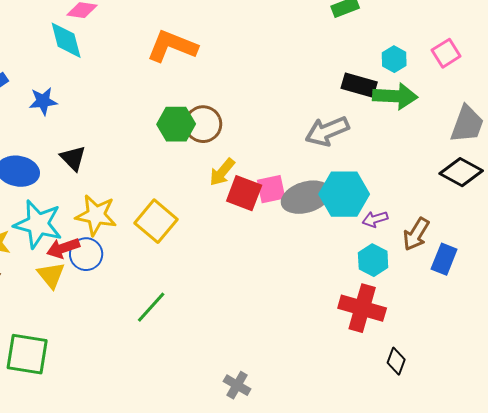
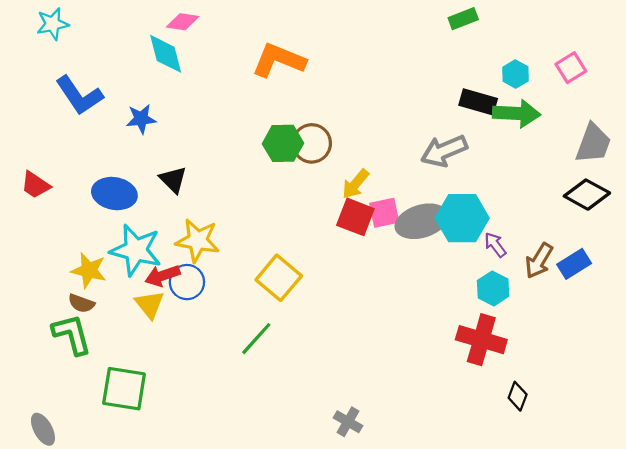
yellow arrow: (222, 172) -> (355, 184), moved
purple arrow: (375, 219) -> (495, 245), turned 70
yellow square: (156, 221) -> (279, 278), moved
blue rectangle: (444, 259) -> (574, 264), moved, turned 36

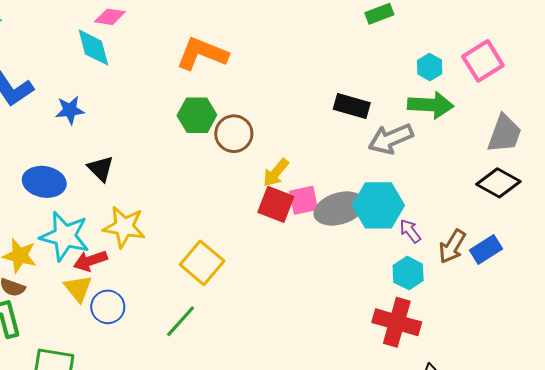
pink square: (571, 68) -> (483, 61), size x1.4
black rectangle: (478, 102) -> (352, 106), moved
green hexagon: (283, 143) -> (197, 115), moved
gray arrow: (444, 151) -> (391, 139), moved
blue circle: (187, 282) -> (108, 307), moved

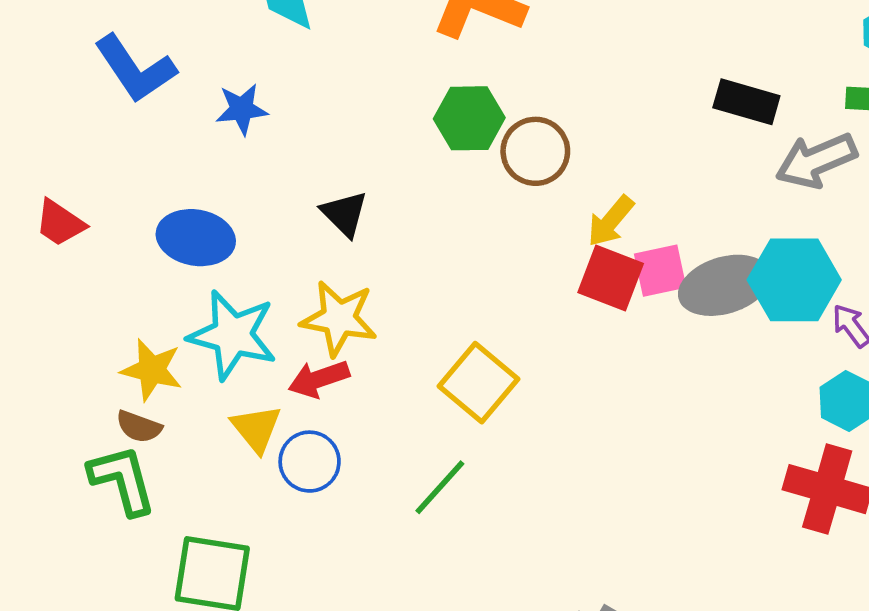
black triangle: (101, 169) -> (344, 214), moved
red arrow: (90, 261) -> (319, 379), moved

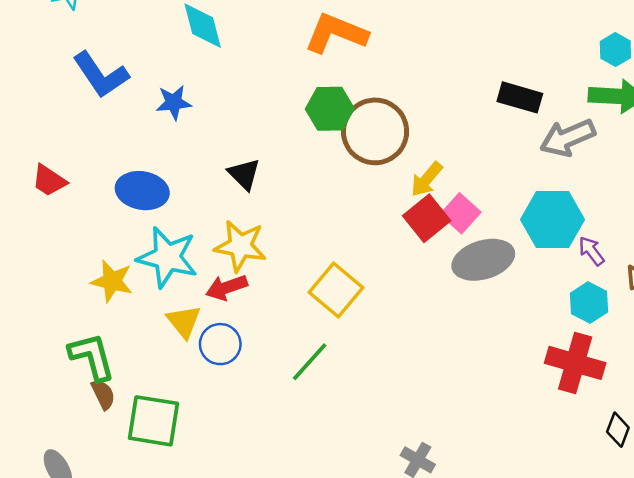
brown circle: (535, 151) -> (375, 131), size x1.4
pink square: (660, 271) -> (461, 213), turned -36
red square: (611, 278) -> (427, 218), turned 30
gray ellipse: (724, 285) -> (483, 260), moved
brown semicircle: (139, 427) -> (103, 394), moved, turned -136

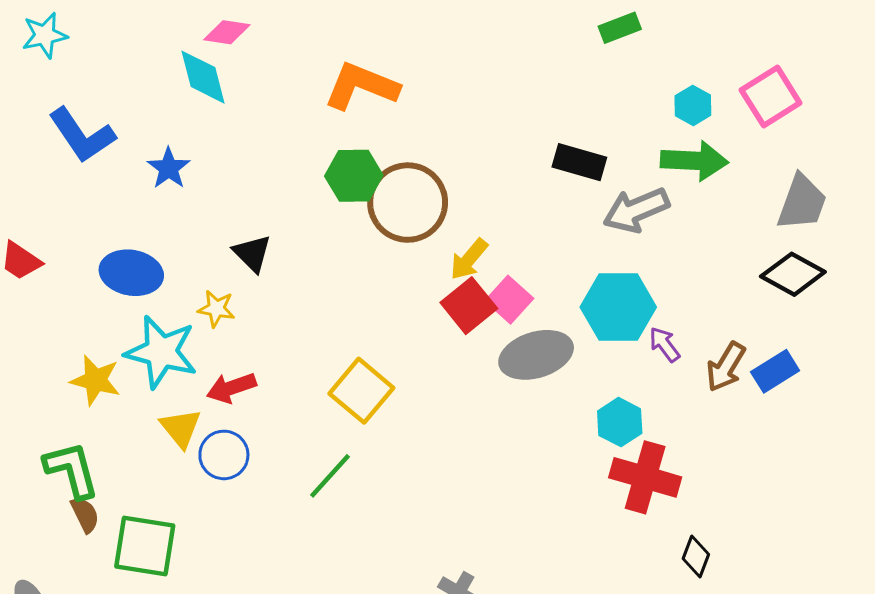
blue star: (174, 102) -> (169, 168), turned -30
yellow star: (240, 246) -> (216, 309), moved, size x0.6
cyan hexagon: (589, 303) -> (620, 422), moved

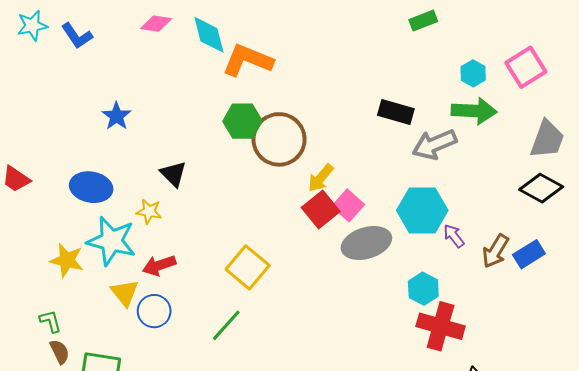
cyan diamond: (203, 77) -> (209, 35), moved
blue L-shape: (82, 135) -> (77, 36), moved, size x0.7
green L-shape: (72, 470) -> (50, 321), size x0.6

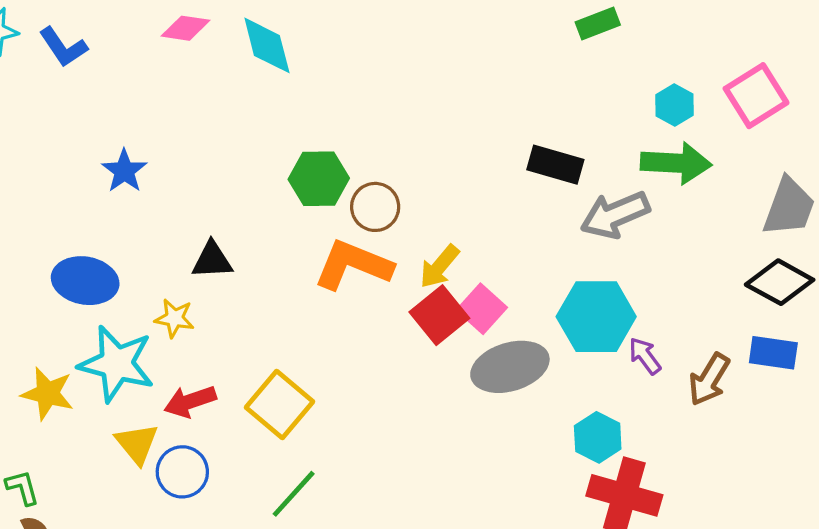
orange L-shape: (248, 60) -> (353, 265), moved
brown circle: (279, 139) -> (375, 207), size x0.6
black triangle: (173, 174) -> (212, 260), turned -48
blue rectangle: (529, 254) -> (773, 353), moved, turned 40
yellow square: (248, 267) -> (280, 404), moved

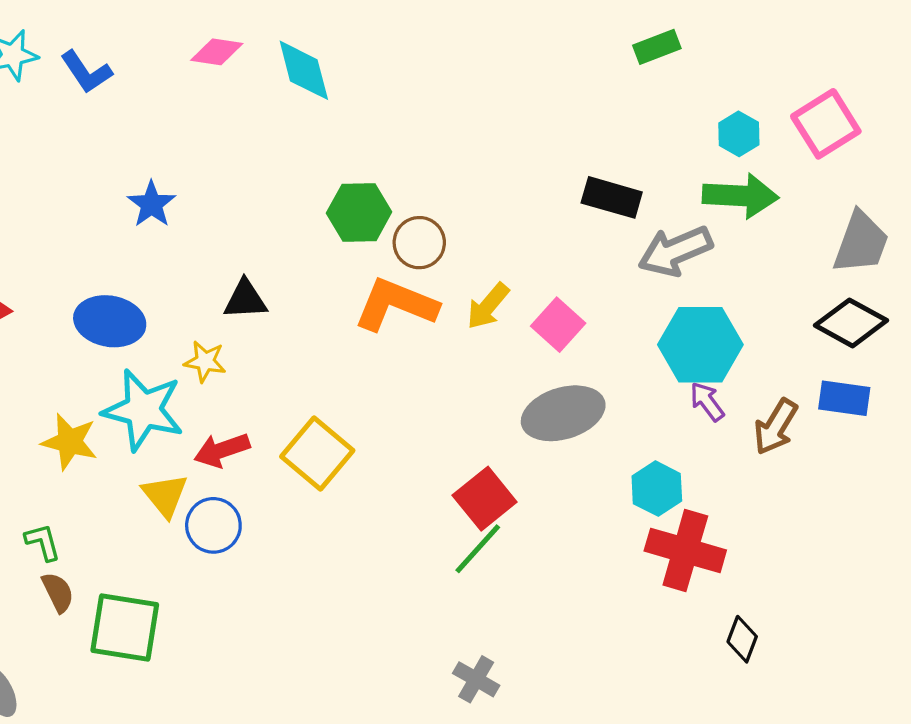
pink square: (482, 309) -> (558, 325), moved
red square: (439, 315) -> (485, 499), moved
cyan hexagon: (596, 317) -> (700, 345), moved
green line: (294, 494) -> (478, 549), moved

